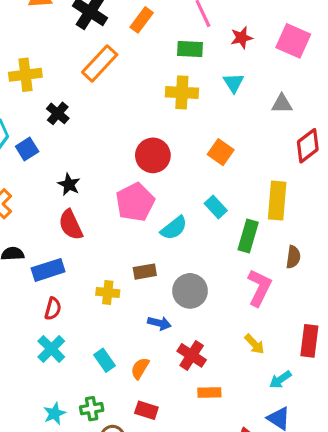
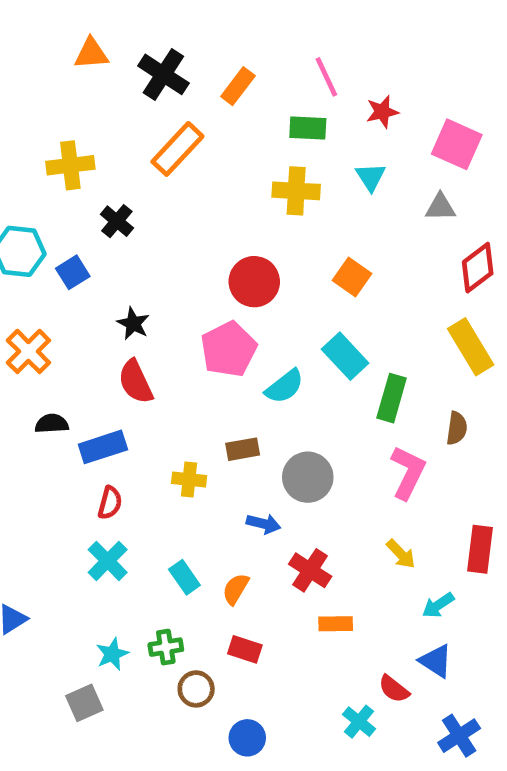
pink square: (293, 41) -> (457, 144), moved
yellow rectangle: (277, 201) -> (471, 347), moved, turned -36
cyan rectangle: (216, 207) -> (345, 356), size x1.4

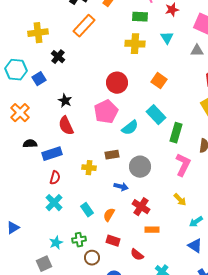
red semicircle: (394, 689) -> (137, 255), moved

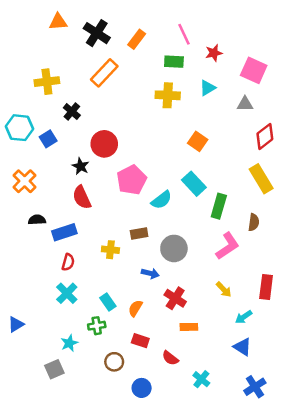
cyan triangle: (167, 38) -> (208, 88), turned 32
red circle: (117, 83) -> (104, 144), moved
pink L-shape: (183, 165) -> (227, 246), turned 30
green cross: (79, 240) -> (97, 326), moved

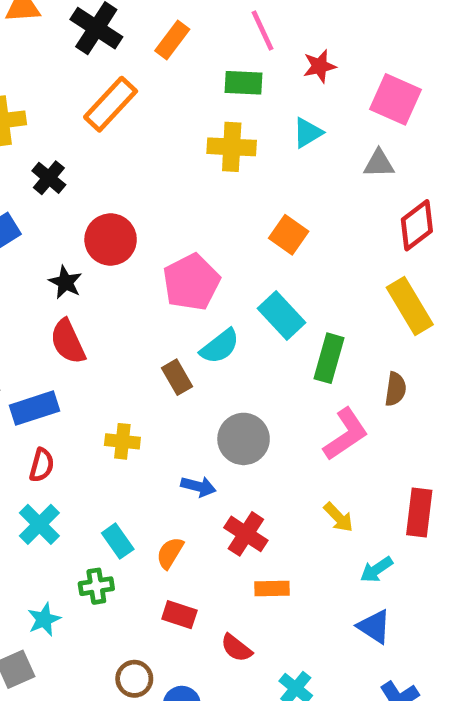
pink pentagon: (132, 180) -> (191, 282), moved
brown rectangle: (139, 234) -> (177, 377), moved, turned 70
brown circle: (114, 362) -> (134, 679), moved

